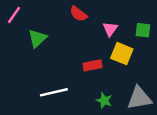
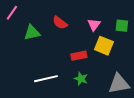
red semicircle: (78, 14) -> (60, 23), moved
green triangle: (37, 38) -> (32, 33), turned 30
green star: (104, 100) -> (81, 79), moved

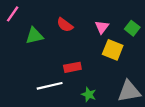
green square: (122, 26) -> (132, 28), turned 32
red rectangle: (79, 56) -> (72, 67), moved
green star: (81, 79) -> (89, 94), moved

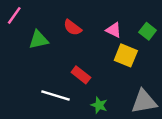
pink triangle: (102, 27) -> (114, 30), turned -40
red rectangle: (72, 67) -> (81, 75), turned 49
white line: (50, 86) -> (55, 95), turned 30

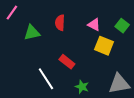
red semicircle: (72, 28) -> (60, 23), turned 56
white line: (55, 95) -> (46, 79), turned 40

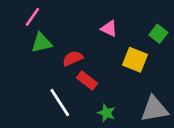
pink line: (12, 13) -> (32, 17), moved
red semicircle: (60, 23) -> (73, 58), moved, turned 63
pink triangle: (94, 25) -> (109, 29), moved

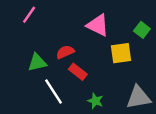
pink triangle: (109, 29) -> (98, 25), size x1.5
green triangle: (42, 43) -> (37, 62), moved
yellow square: (135, 60) -> (121, 53), turned -30

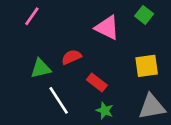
green square: (142, 30) -> (144, 15), moved
yellow square: (121, 53) -> (147, 66), moved
red rectangle: (78, 72) -> (97, 83), moved

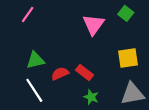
pink triangle: (107, 28) -> (93, 25), turned 40
red semicircle: (71, 57) -> (60, 74), moved
white line: (59, 100) -> (34, 90), moved

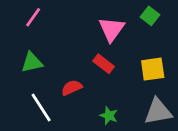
green triangle: (35, 60) -> (32, 62), moved
red rectangle: (84, 72) -> (104, 64), moved

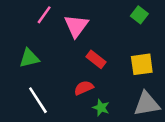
pink line: (33, 17) -> (44, 15), moved
pink triangle: (112, 29) -> (76, 26), moved
red semicircle: (72, 88) -> (84, 88), moved

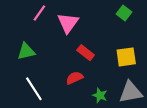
green star: (101, 108) -> (100, 95), moved

